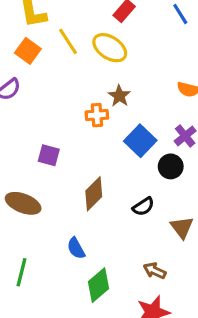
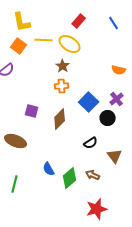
yellow line: (68, 41) -> (44, 40), turned -54
brown star: (119, 96) -> (63, 66), moved
brown diamond: (94, 194) -> (60, 119), moved
brown arrow: (155, 271) -> (93, 175), moved
green diamond: (98, 285) -> (70, 178), moved

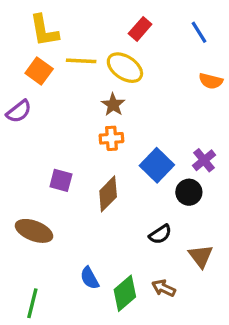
orange semicircle: (119, 70) -> (211, 81), moved

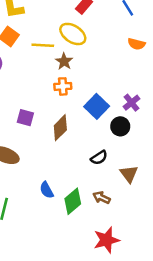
yellow line: (81, 61) -> (43, 45), moved

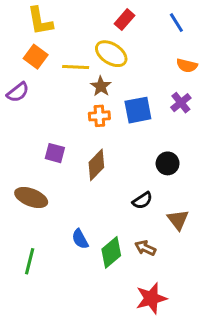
purple cross: (131, 103) -> (181, 103), moved
blue square: (97, 106) -> (138, 110), moved, turned 35

